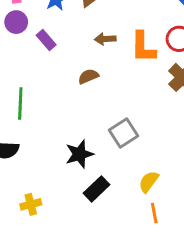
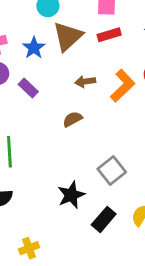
orange L-shape: (143, 47) -> (123, 86), turned -128
black rectangle: (97, 189) -> (104, 219), moved

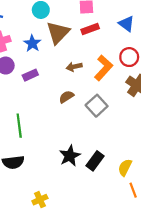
purple rectangle: (28, 88) -> (30, 75), turned -64
gray square: (112, 170) -> (97, 106), moved
black rectangle: (104, 219) -> (95, 161), moved

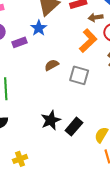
blue star: (32, 43) -> (39, 28), moved
brown arrow: (74, 67) -> (96, 17), moved
gray square: (97, 106) -> (79, 75), turned -36

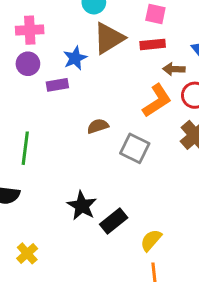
blue star: (39, 28) -> (75, 58), moved
black star: (51, 120) -> (82, 206), turned -30
yellow cross: (20, 159) -> (27, 253), turned -32

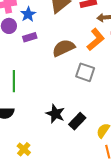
blue star: (75, 58) -> (28, 14), moved
brown semicircle: (98, 126) -> (64, 48), moved, size x1.6

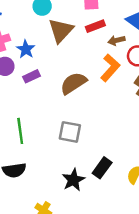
gray square: (85, 72) -> (70, 132), moved
black star: (55, 114) -> (73, 180), moved, turned 30

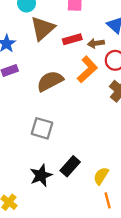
red rectangle: (95, 26) -> (72, 39), moved

